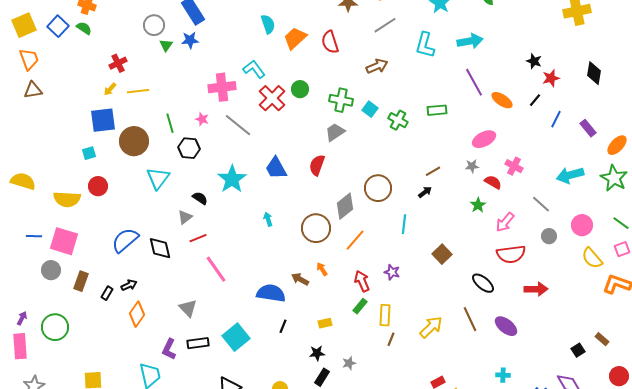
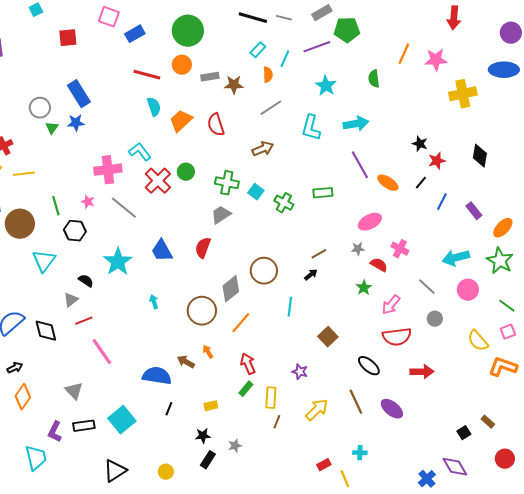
pink circle: (582, 225) -> (468, 290), moved
purple star: (392, 272) -> (300, 372), moved
cyan cross: (503, 375) -> (360, 453), moved

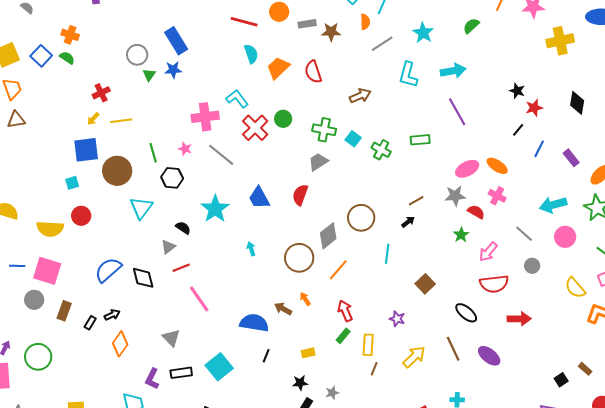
green semicircle: (374, 79) -> (471, 26), turned 54
gray line: (271, 108) -> (382, 44), moved
orange ellipse: (388, 183) -> (497, 166), moved
gray star: (358, 249) -> (455, 196), size x1.5

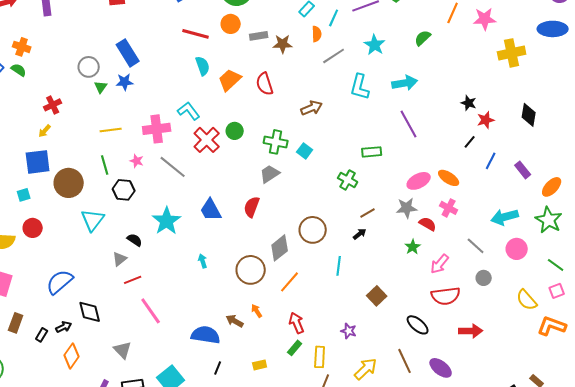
yellow line: (121, 121) -> (111, 130), moved
green cross: (381, 150) -> (348, 180), moved
black diamond: (143, 278) -> (90, 312), moved

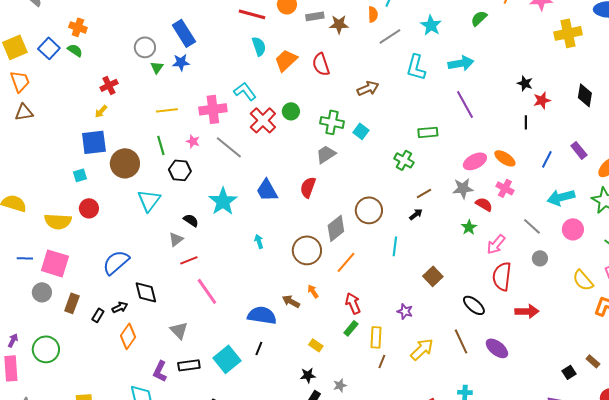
black line: (470, 142) -> (526, 122), turned -40
blue line: (491, 161) -> (547, 159), moved
red semicircle: (446, 296) -> (502, 276), turned 104
yellow rectangle: (260, 365) -> (316, 345), turned 48
black line: (218, 368) -> (259, 348), moved

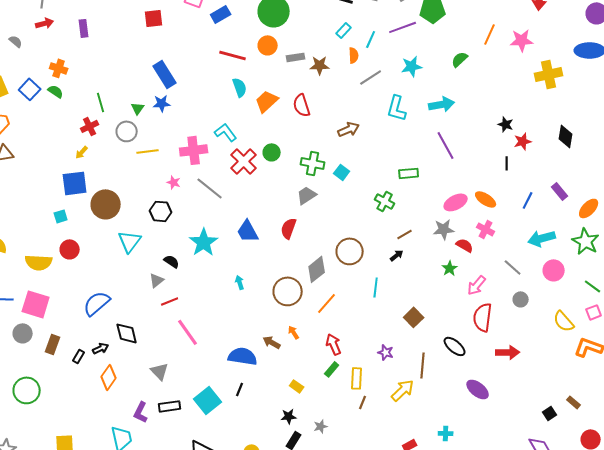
cyan star: (431, 25) -> (412, 66), turned 30
gray circle: (145, 47) -> (127, 131), moved
green line: (161, 145) -> (101, 102), moved
brown line: (461, 341) -> (423, 365), moved, turned 30

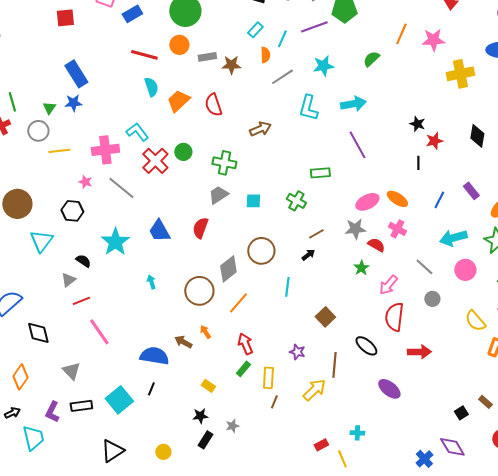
cyan square: (342, 172) -> (253, 201), moved, turned -35
black arrow: (101, 348) -> (12, 413), moved

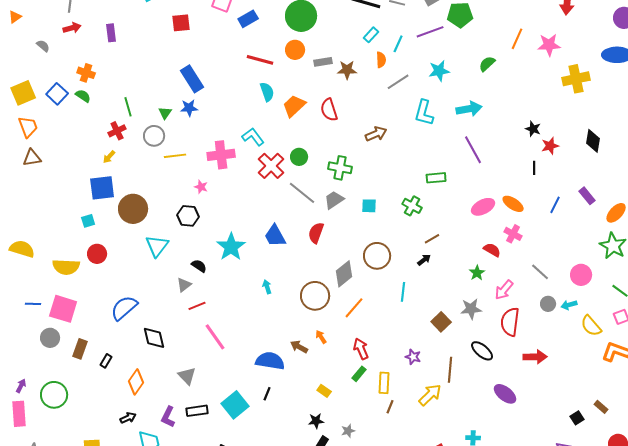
gray line: (121, 188) -> (302, 193), moved
gray star: (355, 229) -> (471, 309), moved
cyan arrow: (453, 238) -> (569, 305), moved, size x0.6

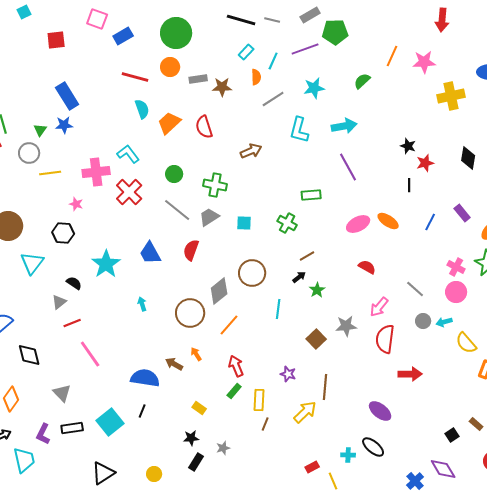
red cross: (271, 166) -> (129, 192), moved
pink cross: (513, 234) -> (456, 267), moved
green star: (477, 273) -> (317, 290), moved
black ellipse: (482, 351) -> (373, 447), moved

